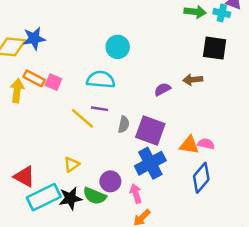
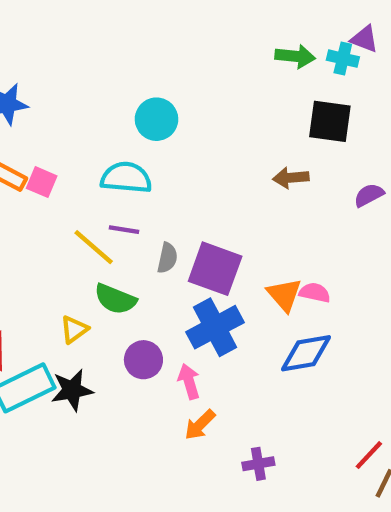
purple semicircle: (162, 89) -> (369, 195), moved
orange triangle: (189, 145) -> (284, 295), turned 40
blue diamond: (201, 178) -> (306, 353), turned 40
green semicircle: (95, 196) -> (115, 299), moved

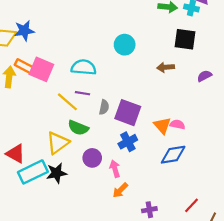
cyan circle: (156, 119) -> (125, 45), moved
pink square: (42, 182) -> (41, 69), size x1.6
blue cross: (215, 327) -> (128, 142), size x0.7
yellow triangle: (74, 329) -> (58, 143), size x1.6
red line: (369, 455) -> (191, 205), moved

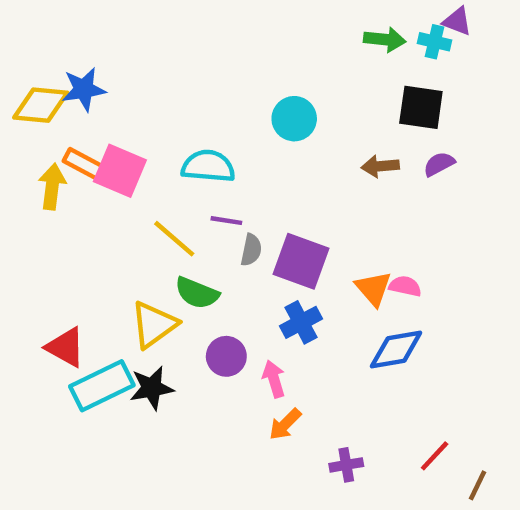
purple semicircle: (204, 76) -> (439, 164), moved
purple line: (82, 93) -> (226, 221), moved

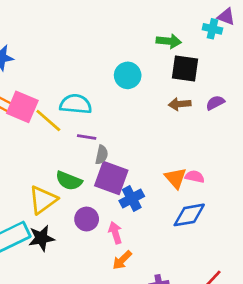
green arrow: (385, 39) -> (169, 41), moved
black square: (421, 107) -> (185, 69), moved
yellow line: (174, 239) -> (48, 121), moved
purple square: (301, 261) -> (111, 178), moved

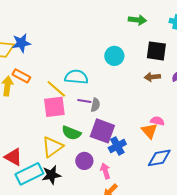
green arrow: (169, 41) -> (137, 20), moved
pink square: (22, 107) -> (54, 107), moved, turned -30
gray semicircle: (102, 155) -> (95, 105), moved
pink semicircle: (195, 177) -> (157, 121), moved

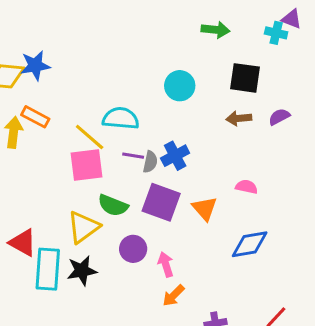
orange triangle: (149, 131) -> (205, 208), moved
blue cross: (117, 146) -> (175, 156), moved
cyan rectangle: (29, 174) -> (48, 269), turned -60

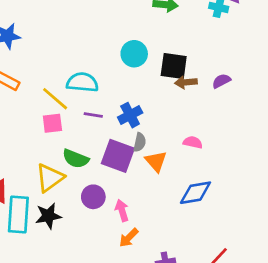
black square: (245, 78) -> (174, 66), moved
gray semicircle: (150, 162) -> (140, 142), moved
pink square: (87, 165) -> (52, 123), size x0.7

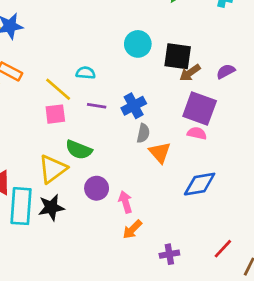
cyan semicircle: (82, 82) -> (86, 73), size x0.6
brown arrow: (186, 82) -> (190, 73), turned -30
purple square: (118, 156) -> (200, 109), moved

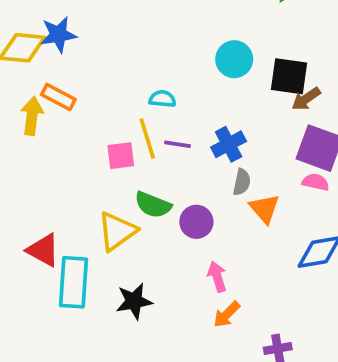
yellow line: (58, 89) -> (147, 139), moved, turned 32
purple circle: (97, 188) -> (196, 222), moved
black star: (51, 207) -> (134, 301), moved

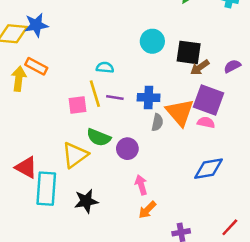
blue cross: (229, 144) -> (149, 97), turned 30
orange triangle: (264, 209) -> (180, 112), moved, size x1.4

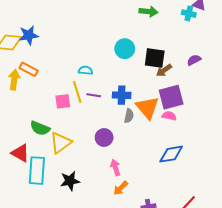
purple semicircle: (232, 66) -> (194, 60), moved
purple square: (209, 100) -> (171, 97), turned -35
green semicircle: (99, 137) -> (40, 128), moved

